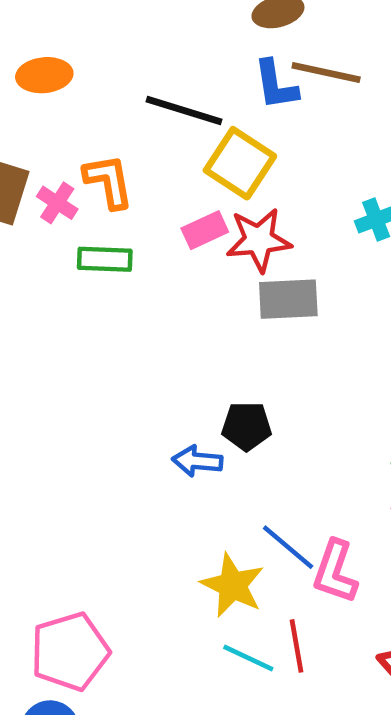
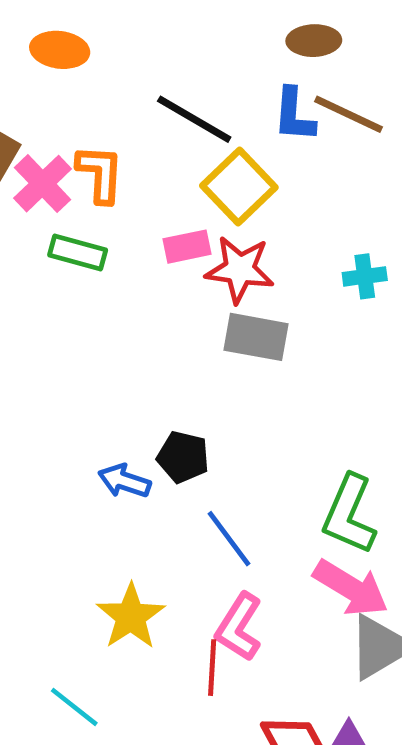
pink cross: (57, 203) -> (43, 184), size x1.4
blue line: (288, 547) -> (229, 539), moved
red line: (297, 646) -> (212, 668), moved
cyan line: (248, 658) -> (74, 707), moved

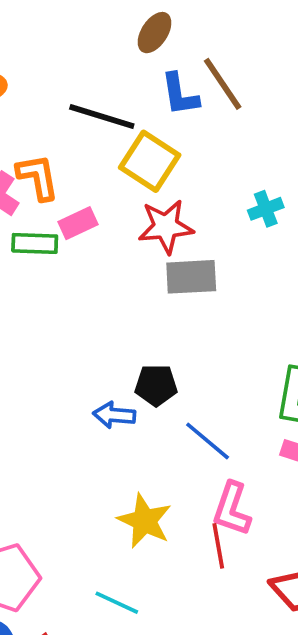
brown ellipse: (314, 41) -> (154, 33), moved, turned -42
brown line: (349, 114) -> (223, 84), turned 44
pink rectangle: (187, 247) -> (78, 223), moved

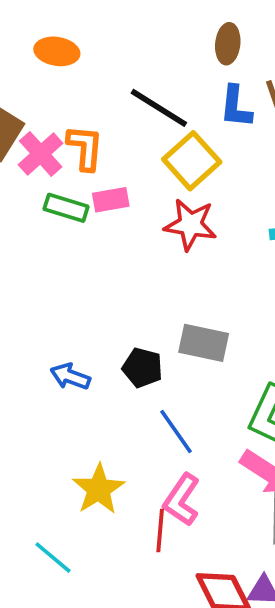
brown ellipse: (154, 33) -> (228, 44), turned -42
gray rectangle: (191, 277) -> (204, 343), moved
blue arrow: (114, 415) -> (70, 377), moved

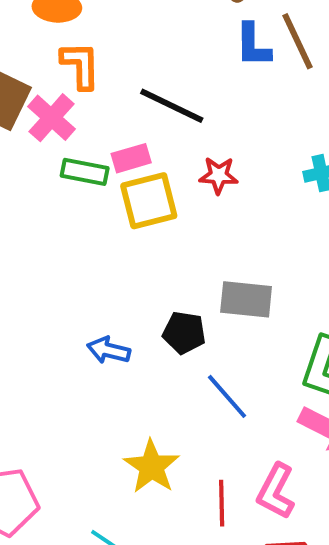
black line: (159, 108) -> (172, 106), moved
orange L-shape: (85, 148) -> (80, 65), moved
yellow square: (192, 161) -> (149, 201), moved, turned 34
red star: (190, 225) -> (219, 175), size x0.7
pink L-shape: (182, 500) -> (276, 491), moved

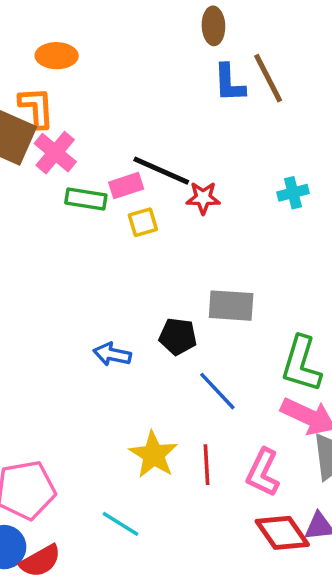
orange L-shape: (80, 65) -> (37, 107), moved
black line: (172, 106) -> (161, 171), moved
yellow square: (149, 201) -> (143, 222), size x0.6
red line: (222, 503) -> (207, 465), moved

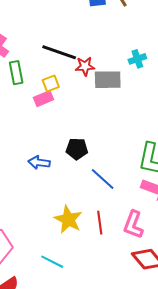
pink rectangle: (126, 186) -> (44, 99), moved
green rectangle: (86, 199) -> (16, 73), turned 75
gray rectangle: (231, 306) -> (108, 80), moved

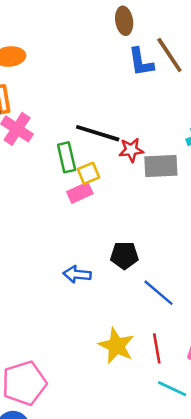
green rectangle: (16, 73) -> (67, 157), moved
cyan line: (52, 262) -> (172, 389), moved

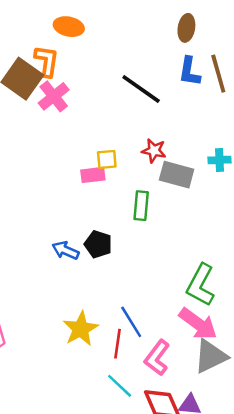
black line: (98, 133) -> (141, 89), moved
green rectangle: (67, 157) -> (141, 206), moved
black pentagon: (124, 255) -> (98, 244), moved
blue line: (159, 293) -> (131, 322), moved

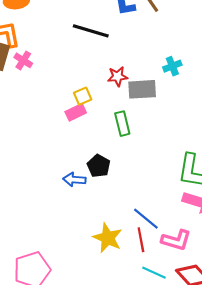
pink cross: (54, 96) -> (23, 60), size x0.7
black pentagon: (98, 244) -> (99, 166), turned 30
pink L-shape: (157, 358) -> (176, 240), turned -92

